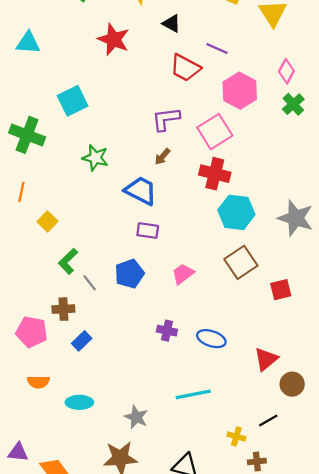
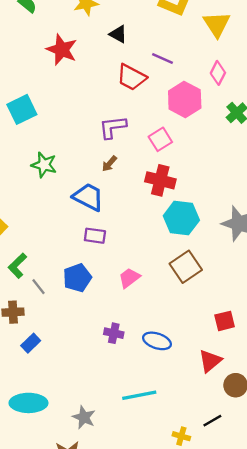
pink diamond: (286, 71) -> (218, 73), moved
pink square: (215, 132) -> (160, 139), size x0.7
red square: (281, 290) -> (225, 321), moved
cyan ellipse: (79, 402) -> (28, 403), size x1.4

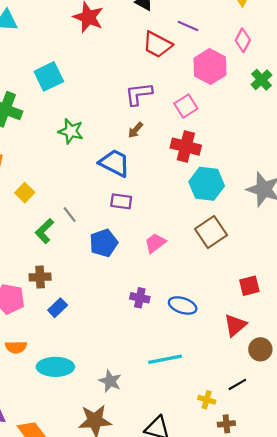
gray line: (38, 287) -> (70, 215), moved

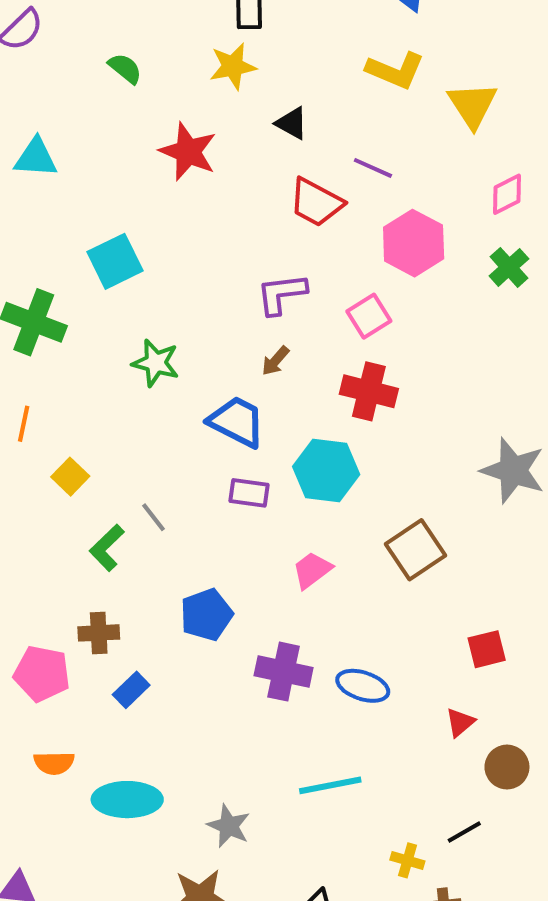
pink diamond: (243, 40) -> (507, 194), moved, turned 35
cyan hexagon: (207, 184) -> (326, 471), moved
blue pentagon: (104, 243) -> (206, 615), moved
purple cross: (140, 298) -> (284, 672), size x1.5
red triangle: (235, 325) -> (460, 722), size x0.7

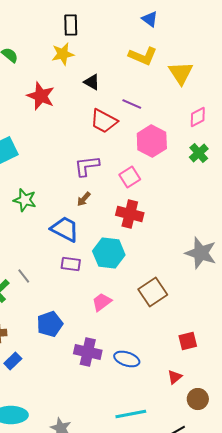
cyan line: (330, 785) -> (131, 414), moved

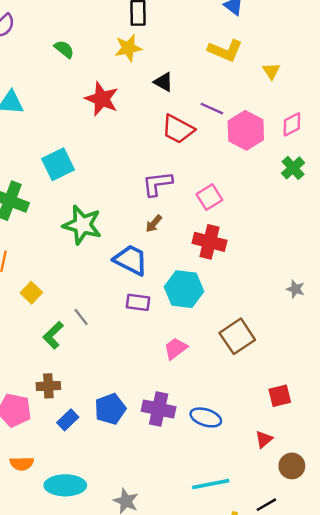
yellow triangle: (181, 73) -> (271, 71), size x0.6
pink hexagon: (152, 141) -> (246, 130), moved
green star: (25, 200) -> (82, 225), size x1.4
gray star: (201, 253) -> (295, 289), size x0.5
blue pentagon: (50, 324) -> (110, 409), moved

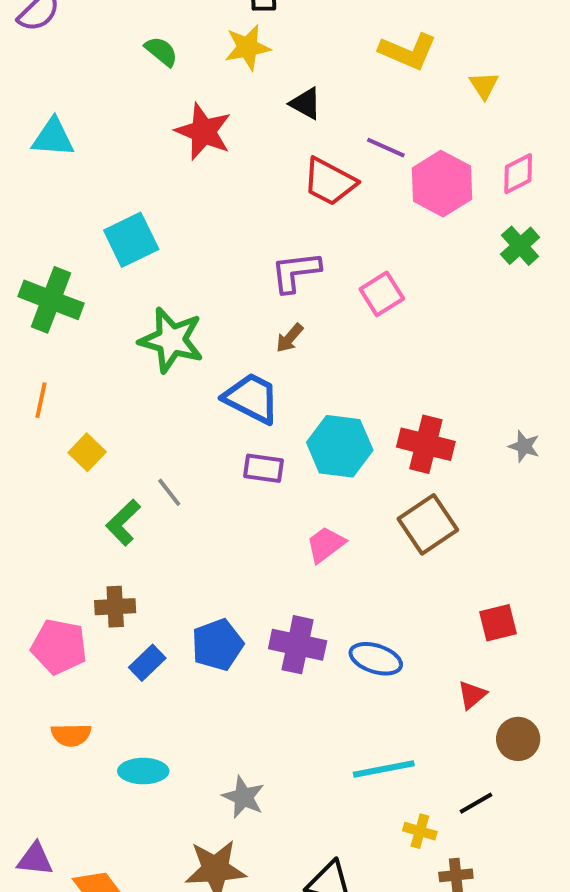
green semicircle: (64, 49) -> (161, 51), moved
red cross: (209, 242) -> (426, 444), moved
cyan ellipse: (65, 485) -> (143, 771), size x0.7

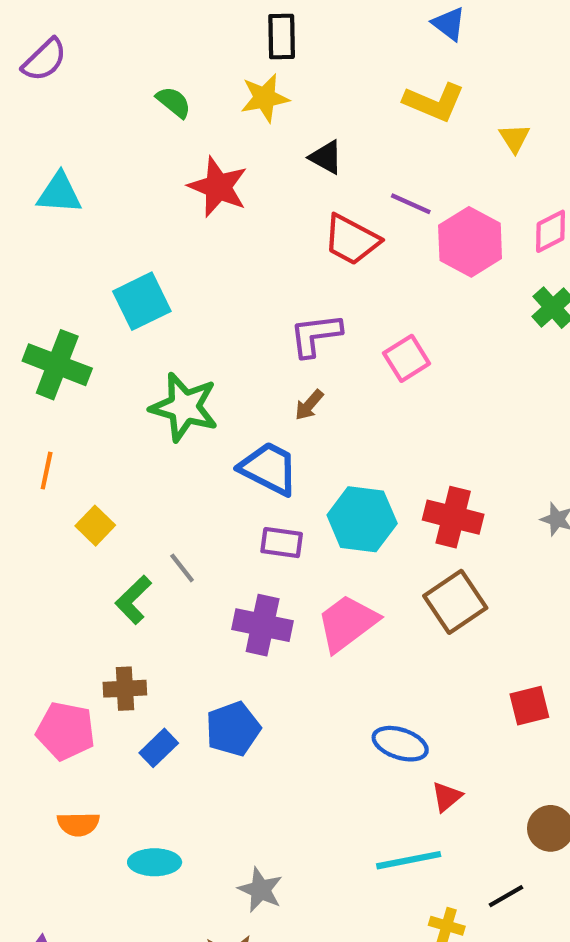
pink trapezoid: (326, 544) -> (347, 623), size x1.5
purple cross: (298, 645) -> (263, 625), moved
red triangle: (472, 695) -> (447, 797), moved

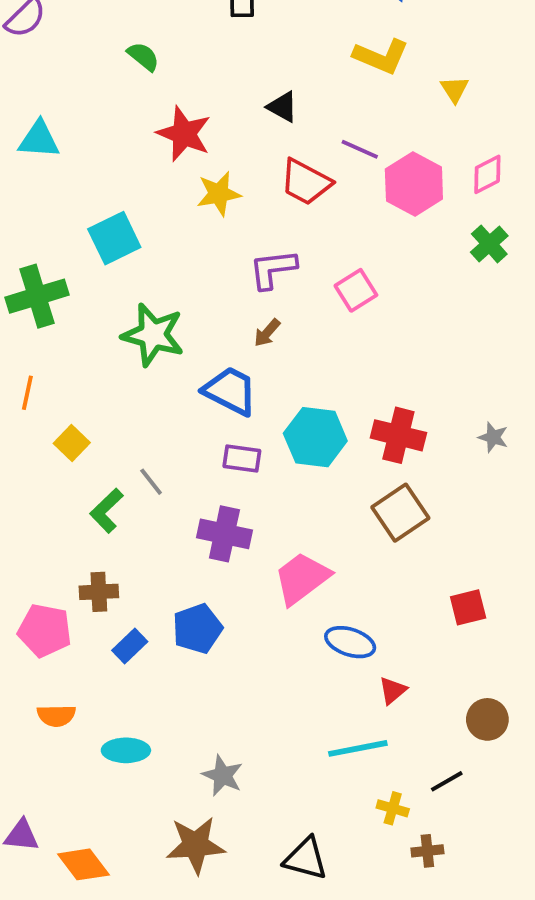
yellow star: (265, 98) -> (219, 194), moved
green cross: (57, 365) -> (37, 296), turned -38
pink trapezoid: (347, 623) -> (302, 578), moved

